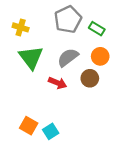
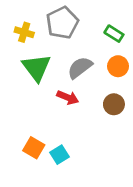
gray pentagon: (68, 19) -> (62, 23), moved
brown circle: (90, 78) -> (114, 104), moved

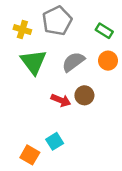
red arrow: (68, 97) -> (61, 100), moved
brown circle: (114, 104) -> (84, 95), moved
orange square: (34, 148) -> (30, 155), moved

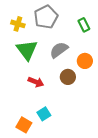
green rectangle: (104, 31) -> (84, 25), turned 32
orange circle: (108, 61) -> (85, 61), moved
red arrow: (61, 100) -> (36, 82), moved

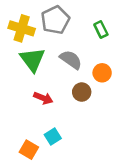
yellow cross: (18, 24) -> (22, 28), size x1.5
gray semicircle: (59, 50) -> (71, 60), turned 72

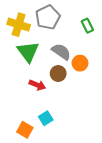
orange circle: (102, 73) -> (80, 63), moved
brown circle: (82, 92) -> (58, 74), moved

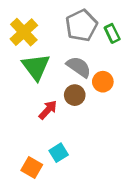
gray pentagon: (48, 17) -> (81, 25), moved
yellow cross: (19, 25) -> (24, 32), turned 30
red arrow: (37, 85) -> (48, 110), turned -70

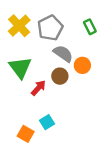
gray pentagon: (81, 25) -> (50, 28), moved
green triangle: (36, 67) -> (20, 67), moved

